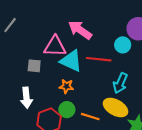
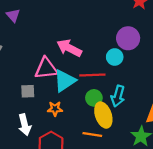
cyan triangle: (71, 61) -> (65, 81), turned -50
orange star: (66, 86) -> (55, 109), moved
yellow ellipse: (115, 108) -> (103, 115), moved, turned 50
green circle: (67, 110) -> (94, 98), moved

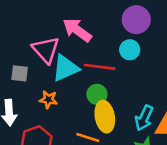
purple circle: (128, 38) -> (136, 20), moved
pink triangle: (46, 68) -> (46, 50), turned 45
cyan arrow: (118, 96) -> (144, 118), moved

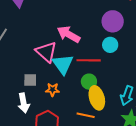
cyan triangle: (65, 68) -> (63, 64), turned -35
gray square: (20, 73) -> (30, 80), moved

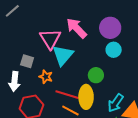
purple circle: (113, 21) -> (110, 28), moved
red line: (89, 60) -> (67, 95), moved
green circle: (89, 82) -> (96, 75), moved

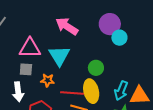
purple circle: (110, 28) -> (110, 24), moved
pink triangle: (50, 39) -> (30, 48), moved, turned -45
cyan circle: (114, 50) -> (119, 38), moved

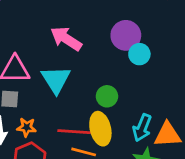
orange star: (48, 80) -> (27, 127), moved

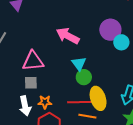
cyan triangle: (56, 80) -> (79, 64), moved, size x0.7
green circle: (107, 96) -> (84, 77), moved

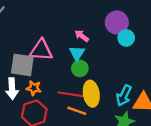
pink arrow: (68, 36) -> (82, 36), moved, size x0.6
pink triangle: (33, 61) -> (41, 50), moved
gray square: (31, 83) -> (22, 65), size x1.6

